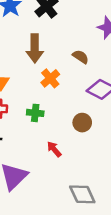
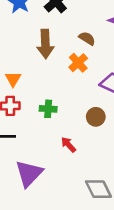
brown semicircle: (81, 57) -> (87, 38), moved
orange cross: (50, 78) -> (78, 63), moved

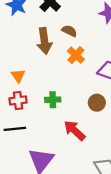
brown semicircle: (87, 38) -> (69, 31), moved
red arrow: (68, 145) -> (74, 130), size x1.5

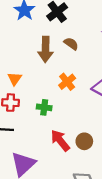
orange cross: (76, 55) -> (67, 82), moved
brown circle: (97, 103) -> (84, 141), moved

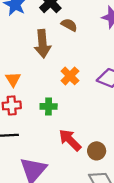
brown semicircle: (71, 44) -> (69, 25), moved
brown circle: (84, 141) -> (97, 151), moved

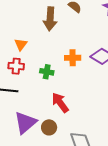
orange cross: (70, 76) -> (73, 58), moved, turned 35
brown circle: (97, 151) -> (49, 127), moved

